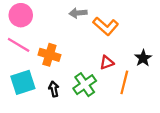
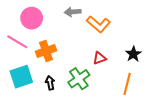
pink circle: (21, 15) -> (32, 18), moved
orange cross: (49, 55) -> (46, 51), turned -36
orange line: (124, 82) -> (127, 84), moved

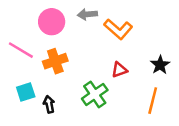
pink circle: (32, 18) -> (52, 22), moved
cyan square: (21, 77) -> (26, 92), size x0.7
black arrow: (50, 83) -> (49, 104), moved

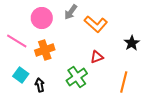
gray arrow: (87, 14) -> (71, 12), turned -49
black star: (160, 65) -> (132, 43), moved
cyan square: (26, 92) -> (21, 75), turned -35

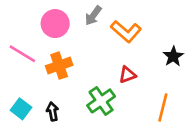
cyan square: (21, 75) -> (21, 109), moved

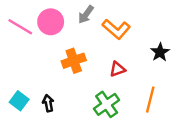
pink line: (22, 54) -> (20, 27), moved
orange cross: (59, 66) -> (74, 61), moved
green cross: (101, 101) -> (107, 104), moved

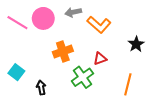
gray arrow: (86, 15) -> (73, 12), turned 42
cyan square: (19, 101) -> (16, 72), moved
green cross: (107, 104) -> (82, 77), moved

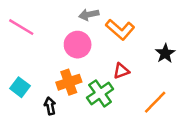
pink circle: (43, 18) -> (78, 45), moved
orange cross: (63, 51) -> (69, 82), moved
orange line: (128, 84) -> (155, 102), turned 30

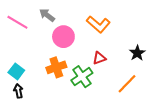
gray arrow: (89, 15) -> (47, 15), moved, turned 49
black star: (165, 53) -> (137, 53), moved
black arrow: (50, 106) -> (18, 91), moved

